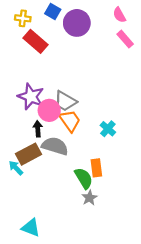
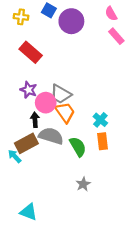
red rectangle: (35, 41) -> (31, 52), moved
purple star: (31, 97) -> (29, 90), size x0.7
orange rectangle: (96, 168) -> (102, 141), moved
green semicircle: (84, 178) -> (78, 147), moved

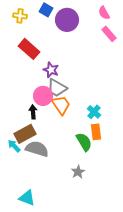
purple star: (29, 90) -> (51, 70), moved
gray semicircle: (51, 136) -> (37, 149), moved
green semicircle: (78, 147) -> (84, 142), moved

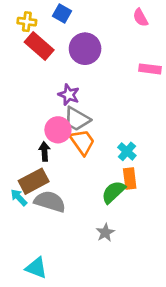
purple circle: (67, 20) -> (85, 49), moved
pink rectangle: (109, 34) -> (150, 69), moved, turned -42
red rectangle: (29, 49) -> (39, 46), moved
green semicircle: (84, 142) -> (113, 192), turned -102

